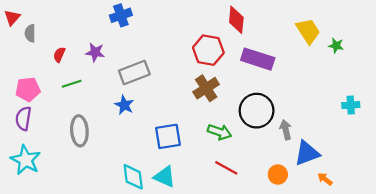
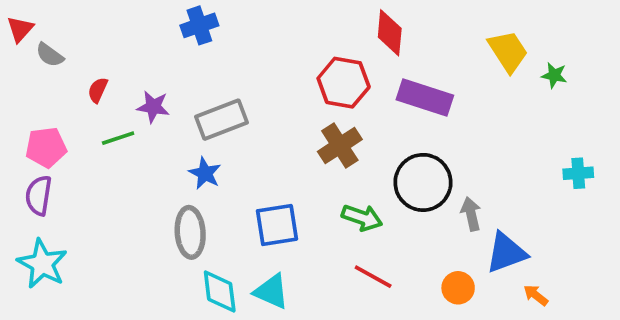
gray semicircle: (30, 33) -> (50, 55), turned -54
purple star: (95, 52) -> (153, 107), moved
gray ellipse: (79, 131) -> (190, 232), moved

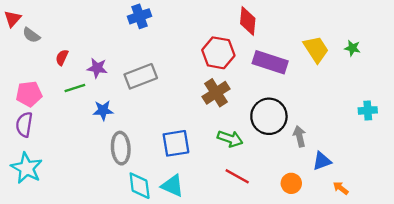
blue cross: (199, 25) -> (140, 16), moved
yellow trapezoid: (508, 51) -> (316, 49), moved
blue star: (205, 173) -> (103, 110), moved, turned -30
blue triangle: (506, 253) -> (322, 161), size x0.7

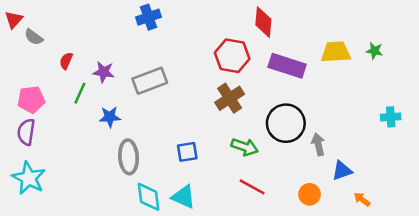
yellow trapezoid: (316, 49) -> (336, 52), turned -60
green line: (75, 88) -> (80, 93), turned -48
blue square: (176, 143) -> (187, 152), size x0.7

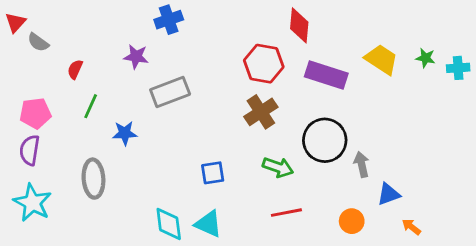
yellow trapezoid: (336, 52) -> (382, 59), turned 36
purple star: (104, 72) -> (136, 57), moved
cyan cross: (391, 117) -> (458, 68), moved
gray ellipse: (129, 157) -> (93, 179), moved
red line: (252, 187) -> (286, 213), turned -40

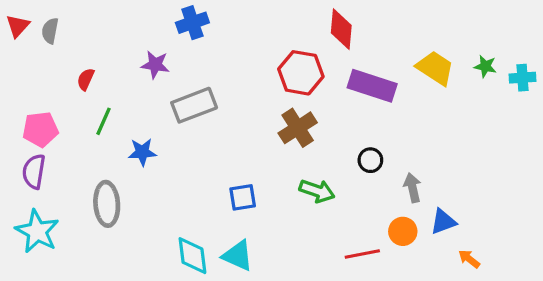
gray semicircle: (38, 42) -> (50, 31), moved, turned 65
black circle: (325, 140) -> (370, 160), size x0.5
red line: (286, 213) -> (362, 254), moved
orange circle: (352, 221) -> (403, 231), moved

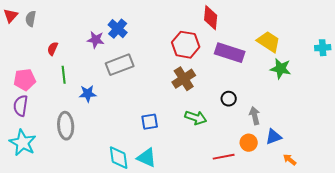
blue cross: (192, 23) -> (118, 29), moved, turned -30
green star: (485, 66) -> (281, 69), moved, size x1.5
green line: (103, 121) -> (64, 75), turned -30

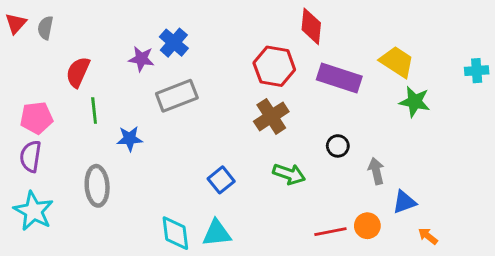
red semicircle: (53, 49) -> (78, 72), size x1.5
blue square: (150, 122) -> (221, 180), turned -30
orange circle: (249, 143) -> (367, 226), moved
cyan triangle: (147, 158) -> (217, 233), turned -30

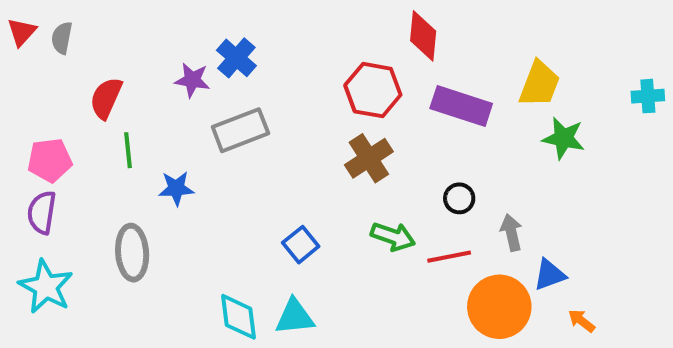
yellow trapezoid: (397, 62) -> (539, 84), turned 78
orange circle: (367, 226) -> (499, 307), size x1.8
red line: (330, 232) -> (449, 257), moved

